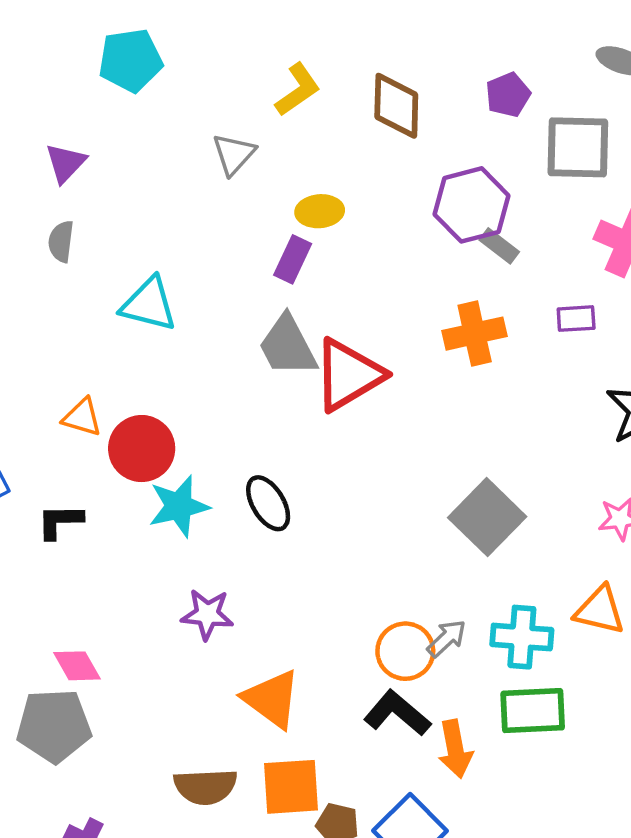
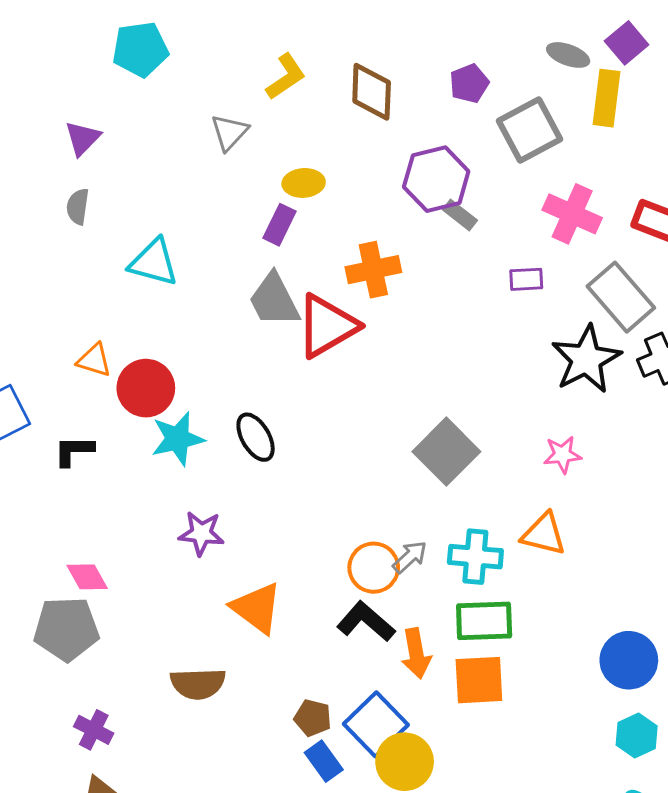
gray square: (578, 147) -> (530, 130), turned -30
orange cross: (475, 334) -> (373, 270), moved
orange square: (291, 787) -> (479, 680), moved

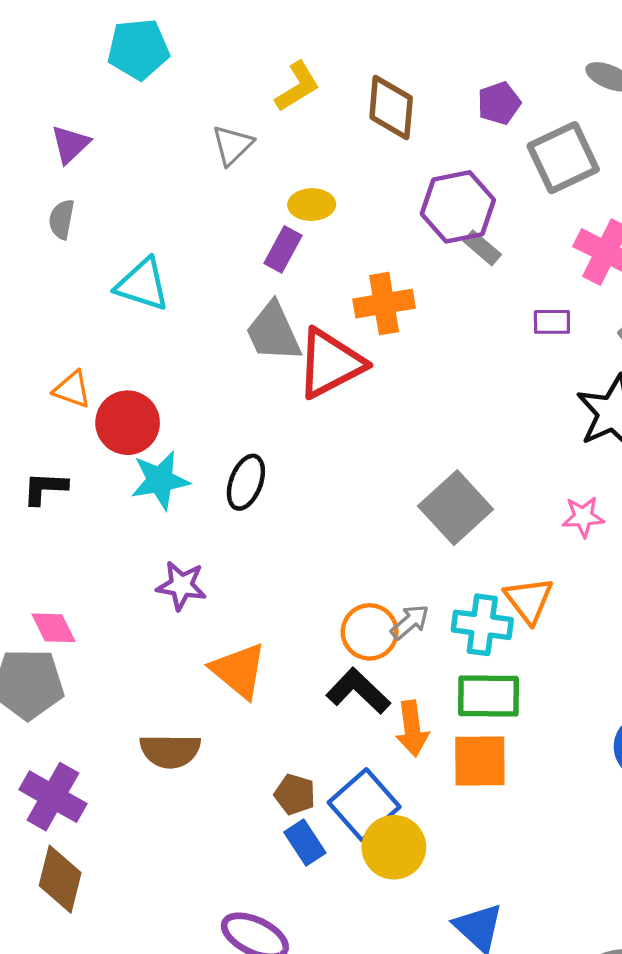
black ellipse: (256, 437) -> (246, 482), turned 48
orange triangle: (544, 534) -> (529, 600), moved, turned 36
purple cross: (94, 730) -> (53, 797), size x1.5

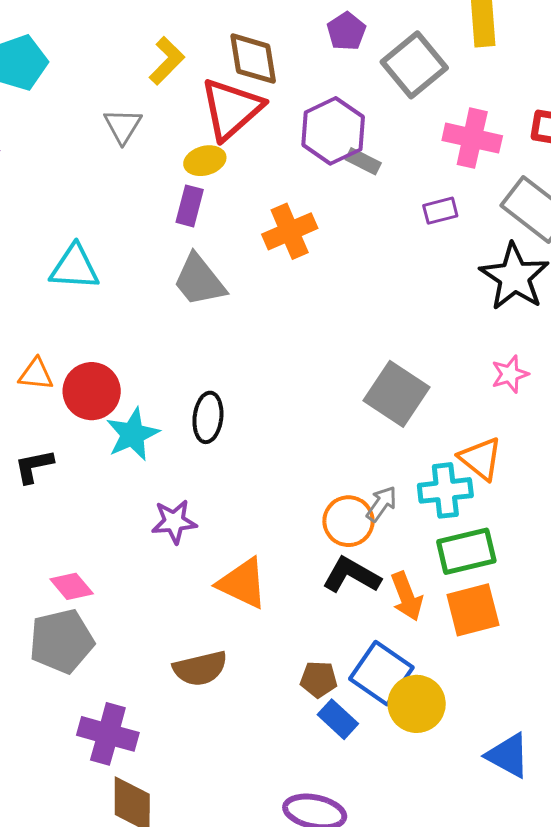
red triangle: (330, 363) -> (231, 109), moved

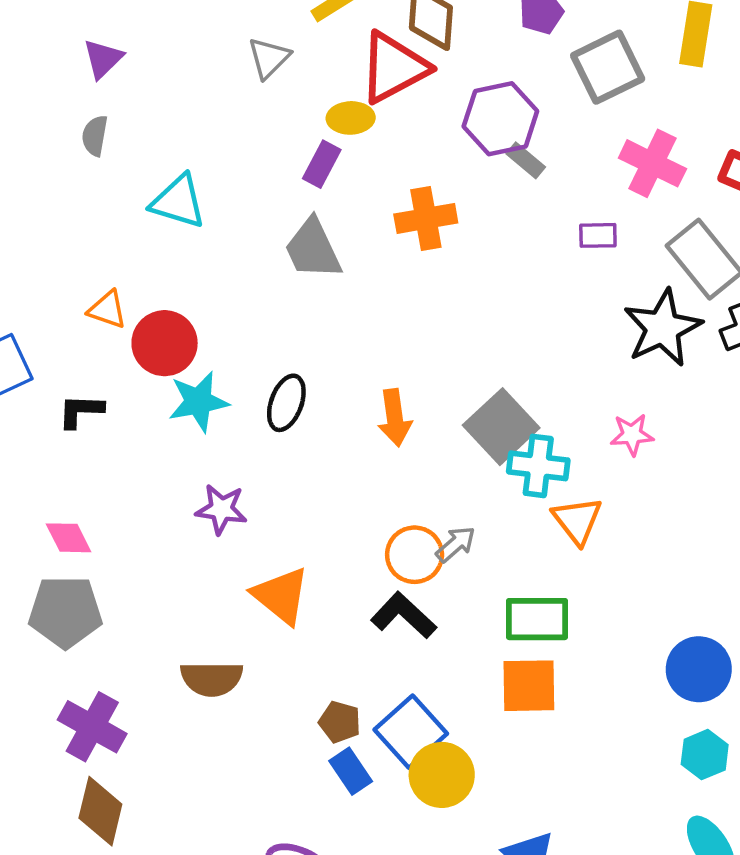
cyan cross: (445, 490) -> (538, 466), moved
pink diamond: (72, 586) -> (69, 538), moved
orange arrow: (407, 596) -> (395, 418), moved

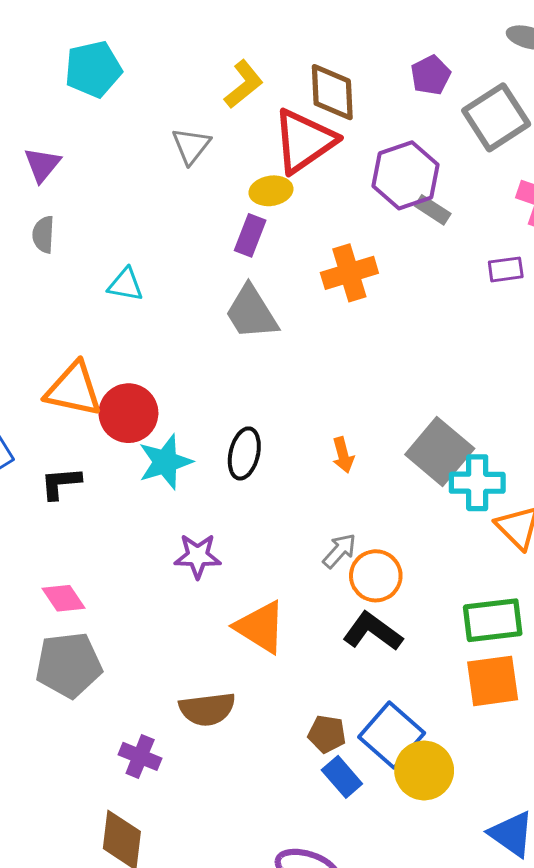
cyan triangle: (178, 202) -> (125, 285), size x0.7
orange triangle: (107, 310) -> (74, 389), size x1.6
orange arrow: (395, 418) -> (343, 455), size x0.7
gray arrow: (456, 544) -> (339, 551), moved
purple cross: (92, 727) -> (140, 756), moved, size x0.7

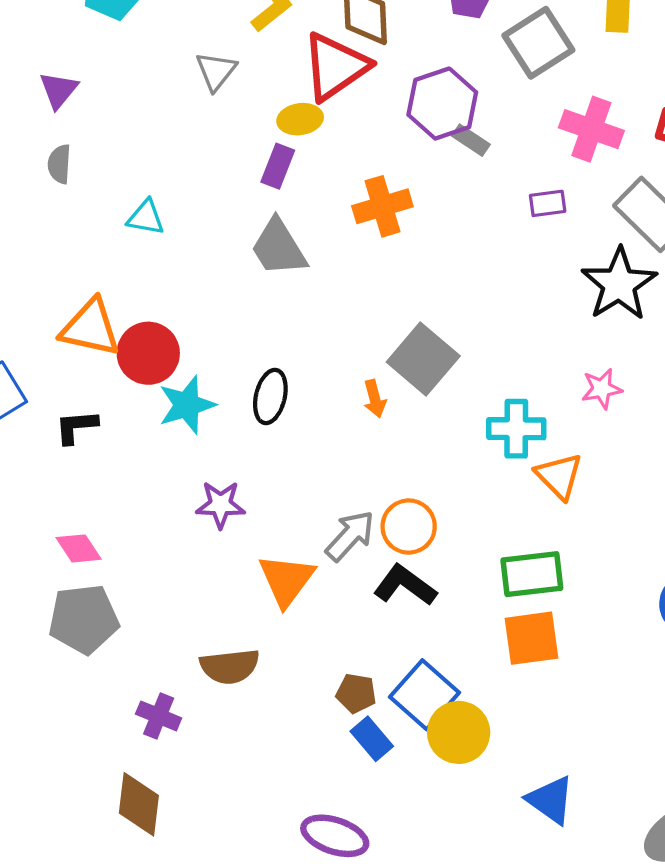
gray square: (440, 451) -> (423, 359), moved
gray arrow: (339, 551) -> (350, 536), moved, size x1.4
orange triangle: (260, 627) -> (286, 580), turned 34

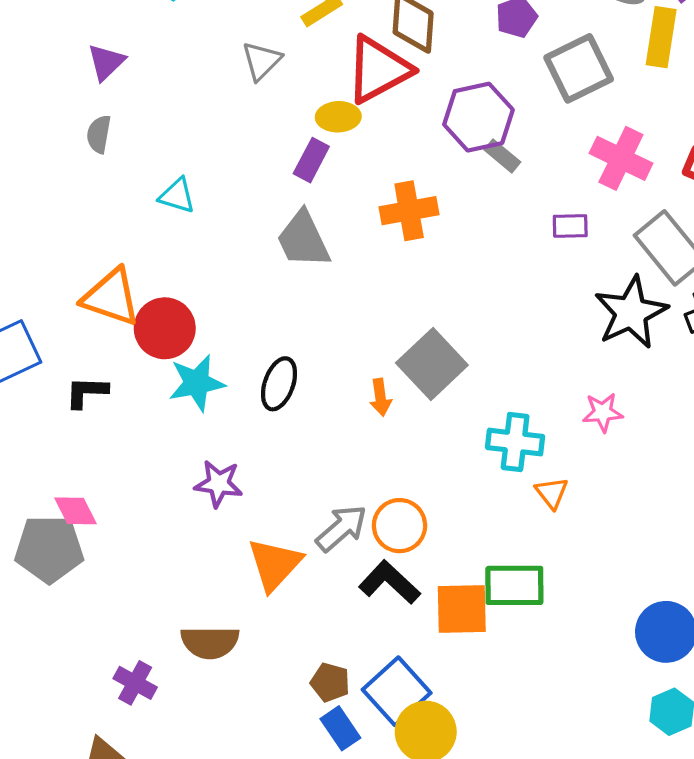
orange triangle: (559, 476) -> (552, 493), size x0.7
gray pentagon: (84, 619) -> (49, 549), moved
orange square: (532, 638) -> (462, 609), moved

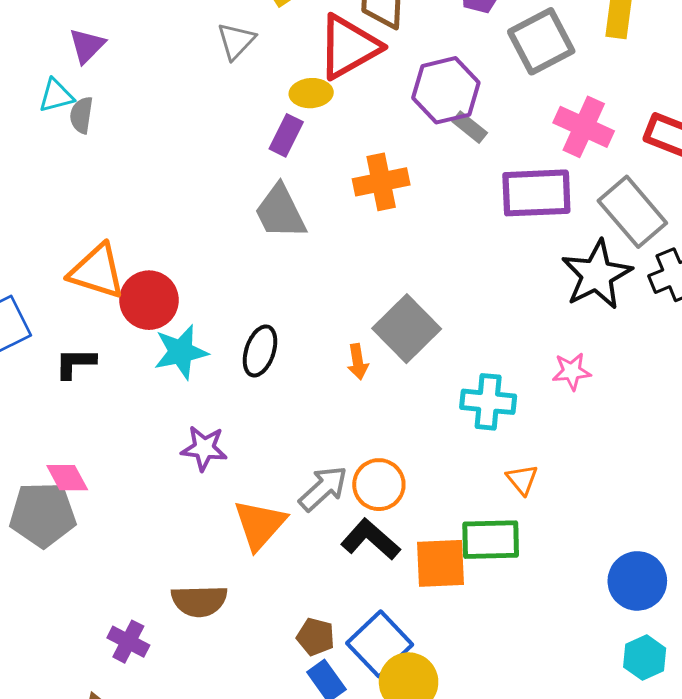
cyan triangle: (177, 196) -> (56, 96), moved, turned -30
purple rectangle: (570, 226) -> (536, 193), size x2.0
orange triangle: (552, 493) -> (522, 479), moved

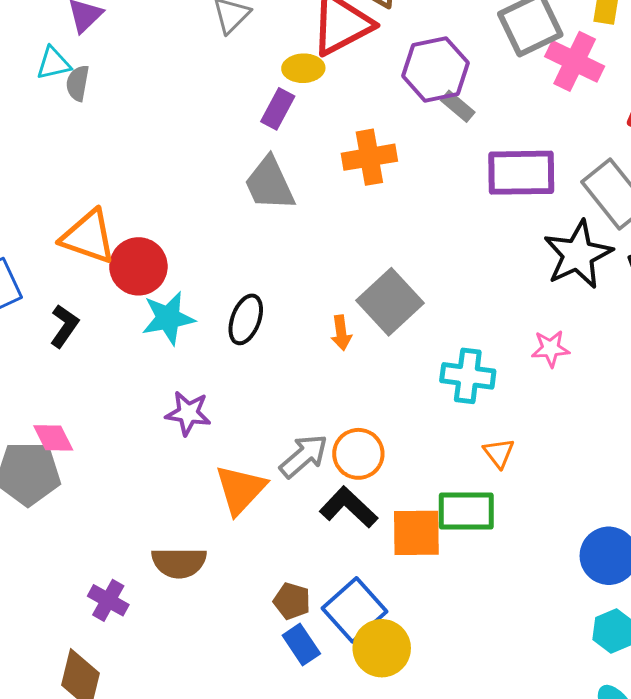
pink cross: (584, 127) -> (575, 61), moved
black L-shape: (75, 363) -> (64, 326), turned 123

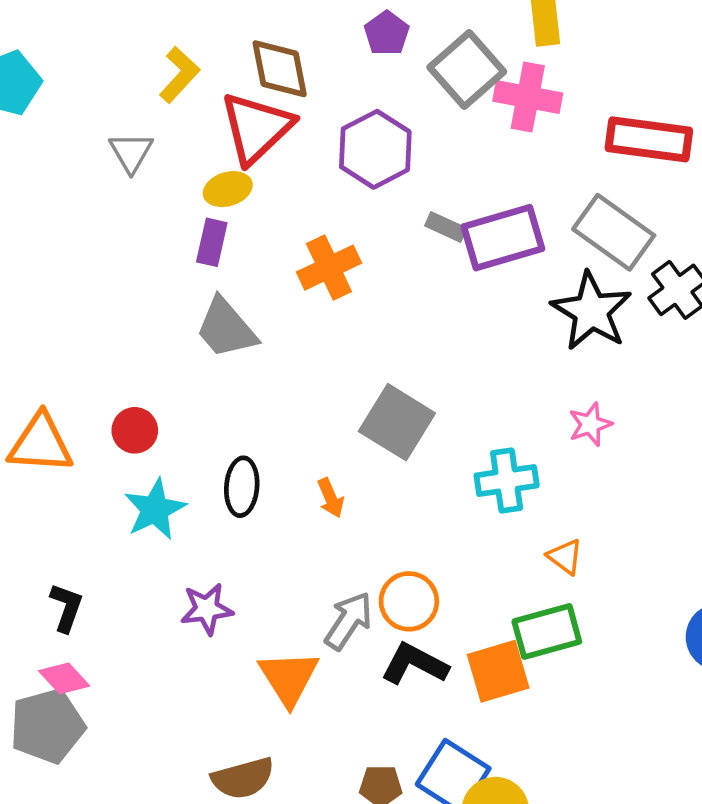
gray rectangle: (458, 106) -> (446, 227), moved
red circle: (138, 266) -> (135, 430), moved, size x0.7
black L-shape: (64, 326) -> (66, 607), moved
orange arrow: (341, 333) -> (331, 498), moved

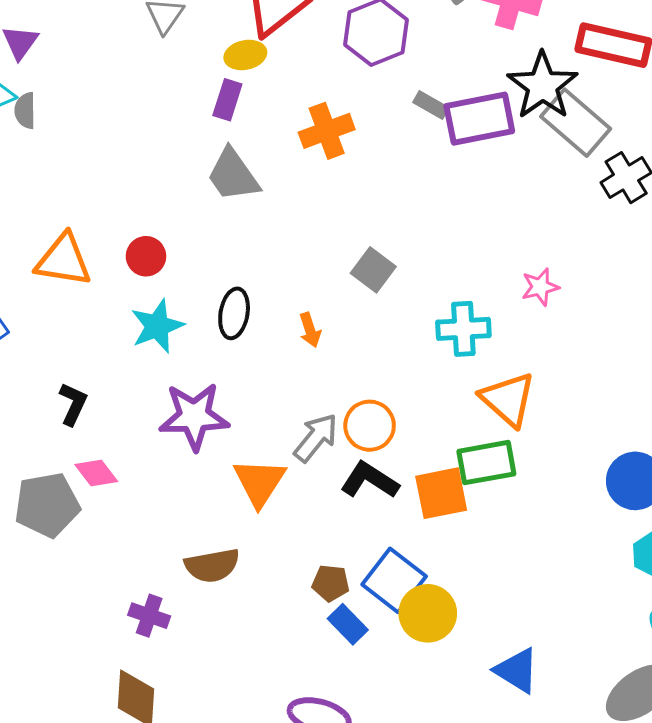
black star: (591, 311) -> (543, 86), moved
gray square: (397, 422) -> (373, 270), size x0.7
orange triangle: (565, 557) -> (508, 399), size x1.8
purple star: (207, 609) -> (194, 416), size x1.5
pink diamond: (64, 678) -> (96, 473), moved

